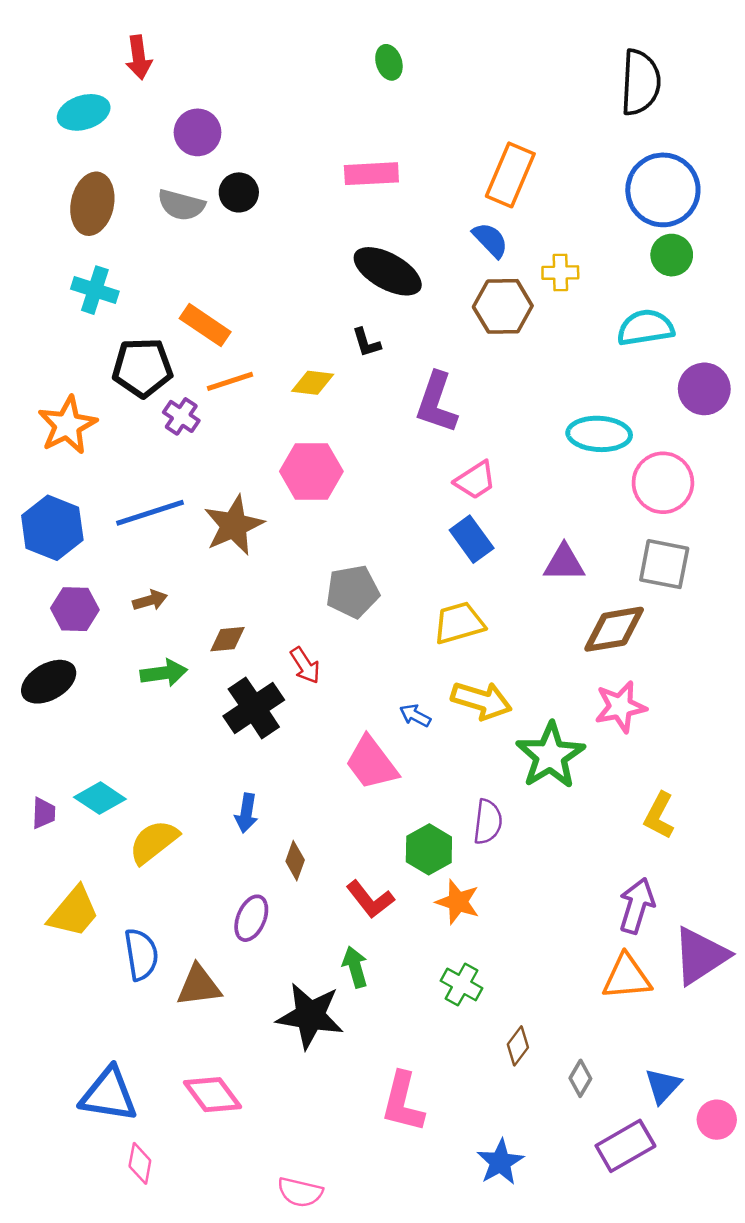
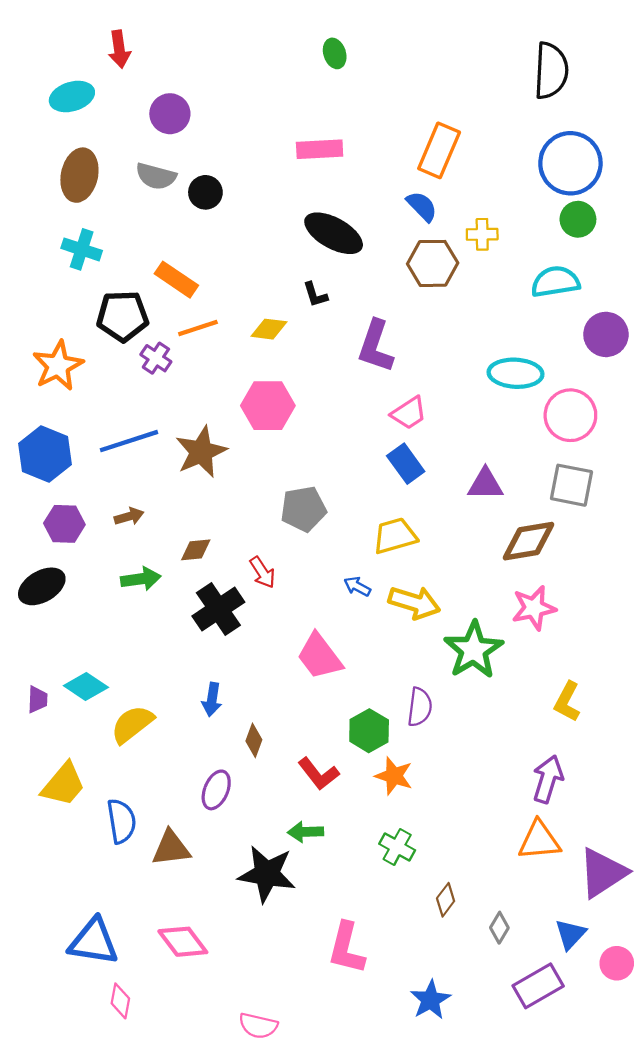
black circle: (239, 192) -> (205, 192), moved
blue arrow: (415, 715) -> (357, 586), moved
purple triangle: (700, 956) -> (603, 873), moved
green arrow: (355, 967) -> (306, 832), turned -76

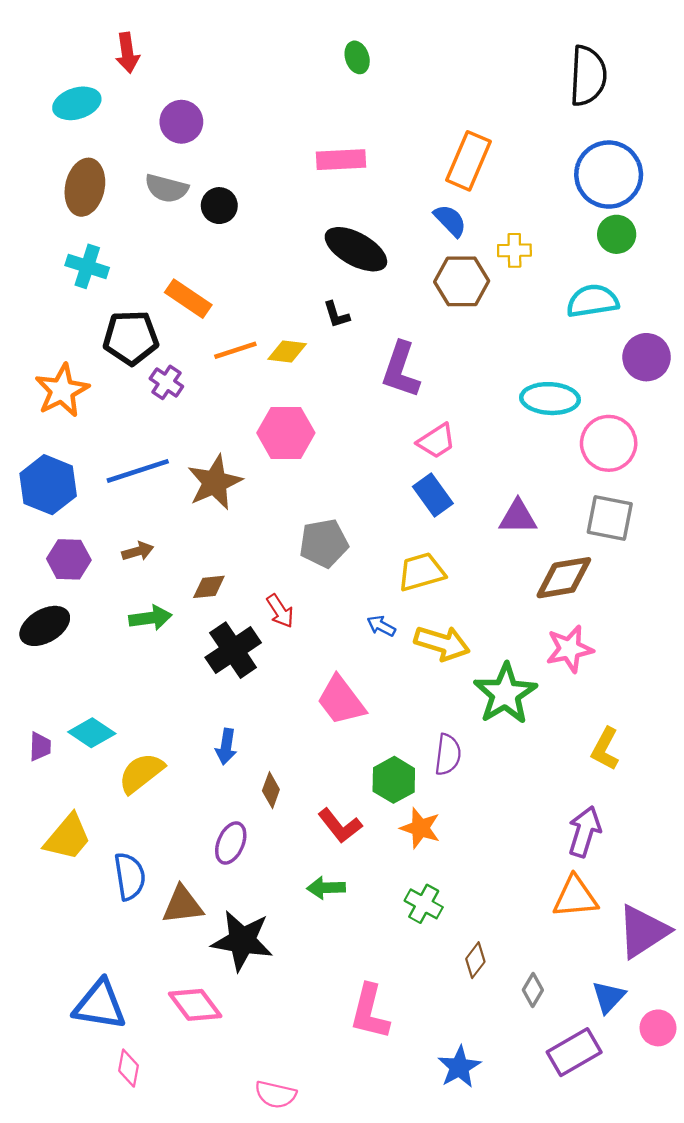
orange line: (198, 328) -> (235, 350), moved
black star: (267, 874) -> (242, 941), moved

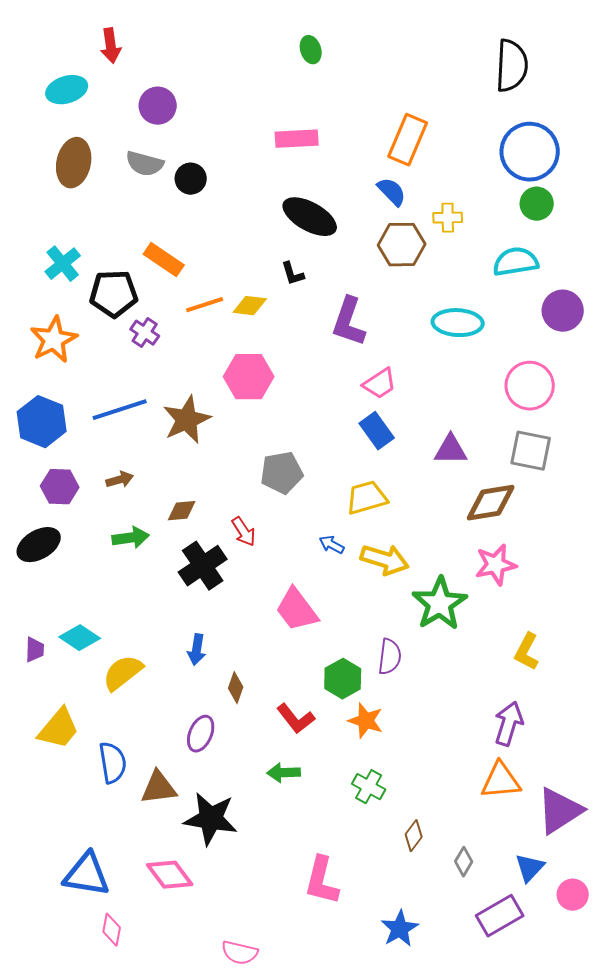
cyan cross: (87, 266) -> (63, 264), moved, turned 33
cyan ellipse: (550, 399) -> (458, 323), moved

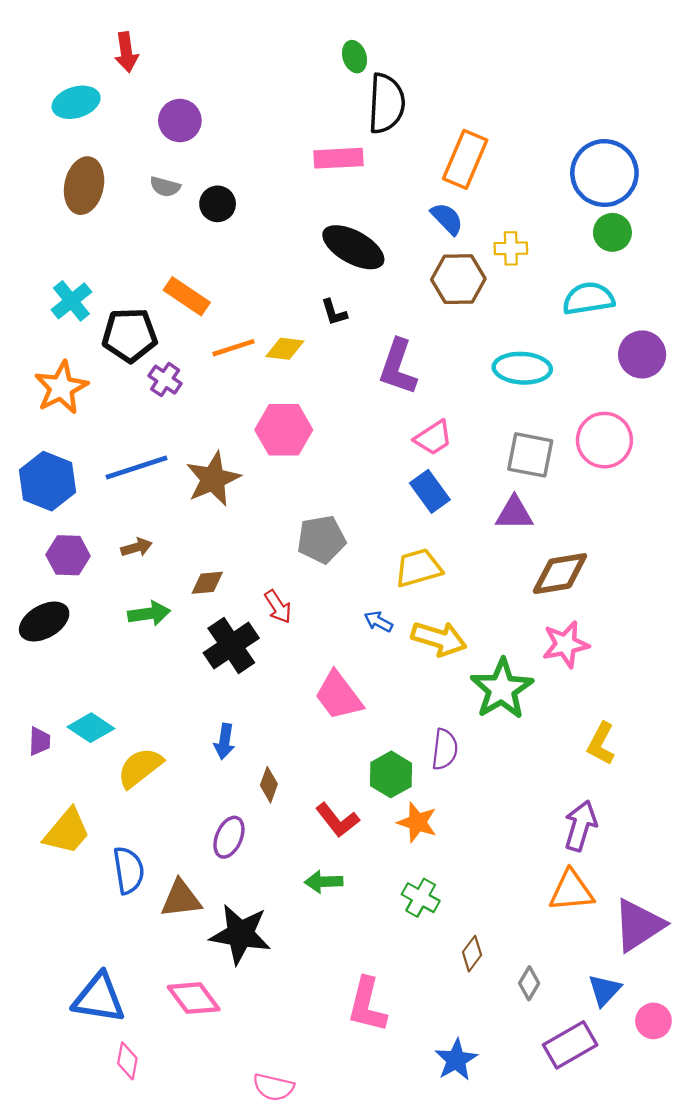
black semicircle: (512, 66) -> (386, 103), moved
gray semicircle: (145, 164) -> (165, 187), size x0.7
gray square: (531, 451) -> (530, 455), moved

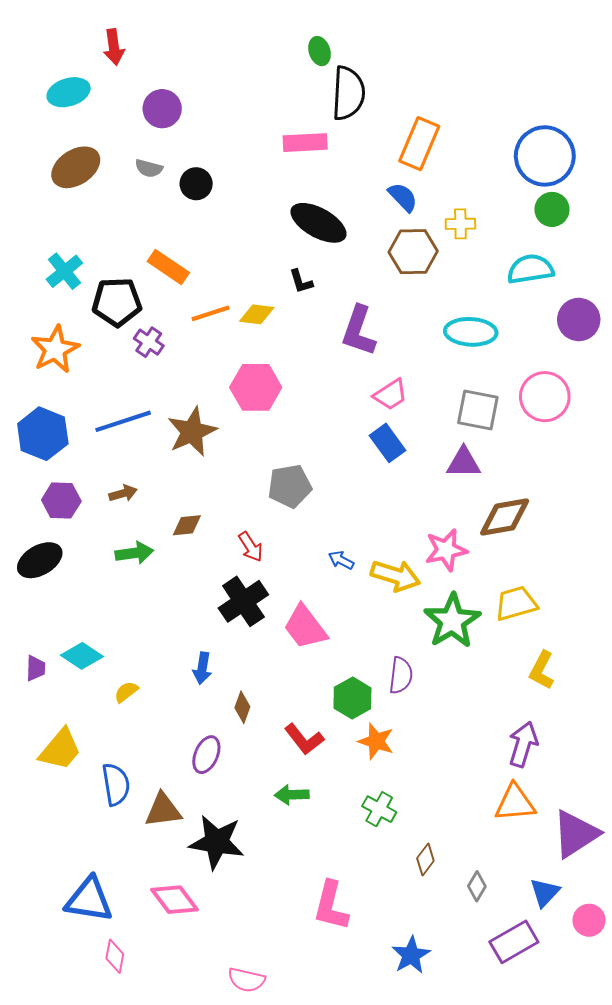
brown ellipse: (84, 186) -> (76, 167), turned 45
yellow trapezoid: (418, 568) -> (516, 603), moved
pink star: (566, 644) -> (446, 550), moved
black cross: (231, 645) -> (243, 601), moved
yellow semicircle: (140, 768) -> (126, 692), size x0.6

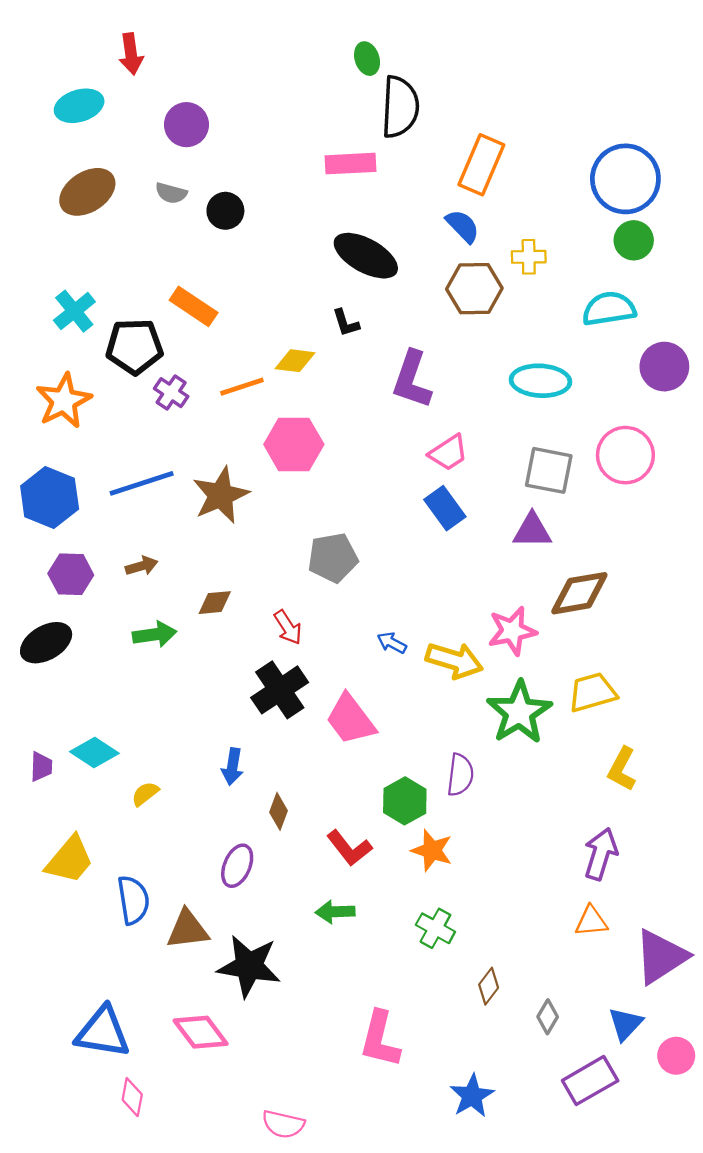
orange line: (210, 313) -> (242, 387), moved
orange triangle: (515, 803) -> (591, 921), size x0.7

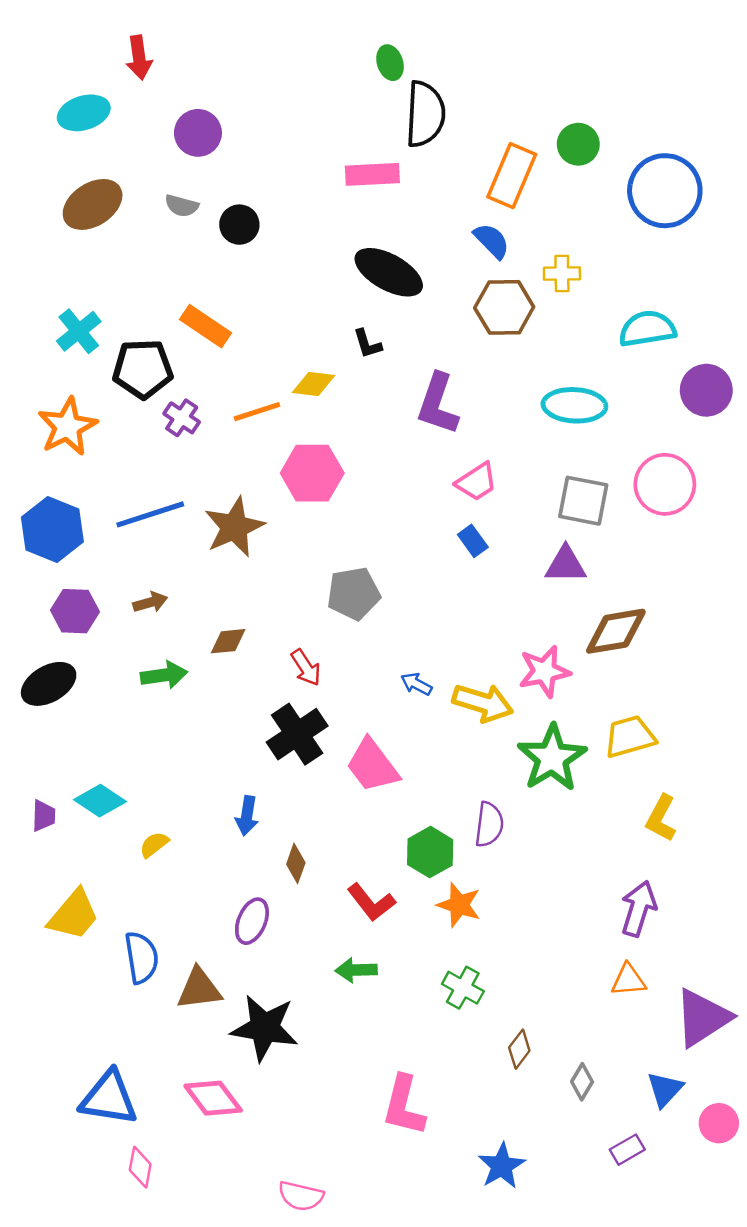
green circle: (634, 240) -> (578, 144), moved
blue rectangle: (445, 508) -> (473, 541), size x0.7
purple rectangle: (590, 1081) -> (627, 1150), size x0.6

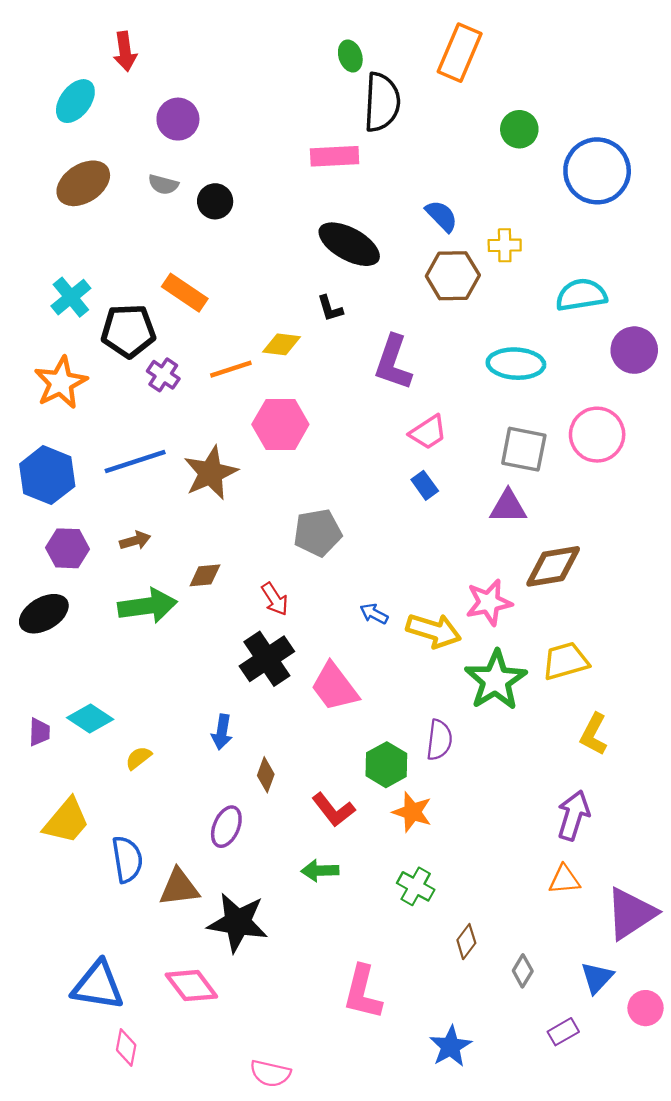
cyan ellipse: (84, 113) -> (75, 101), turned -36
orange rectangle: (512, 176) -> (460, 53), moved
green arrow: (164, 675) -> (147, 606), size x1.4

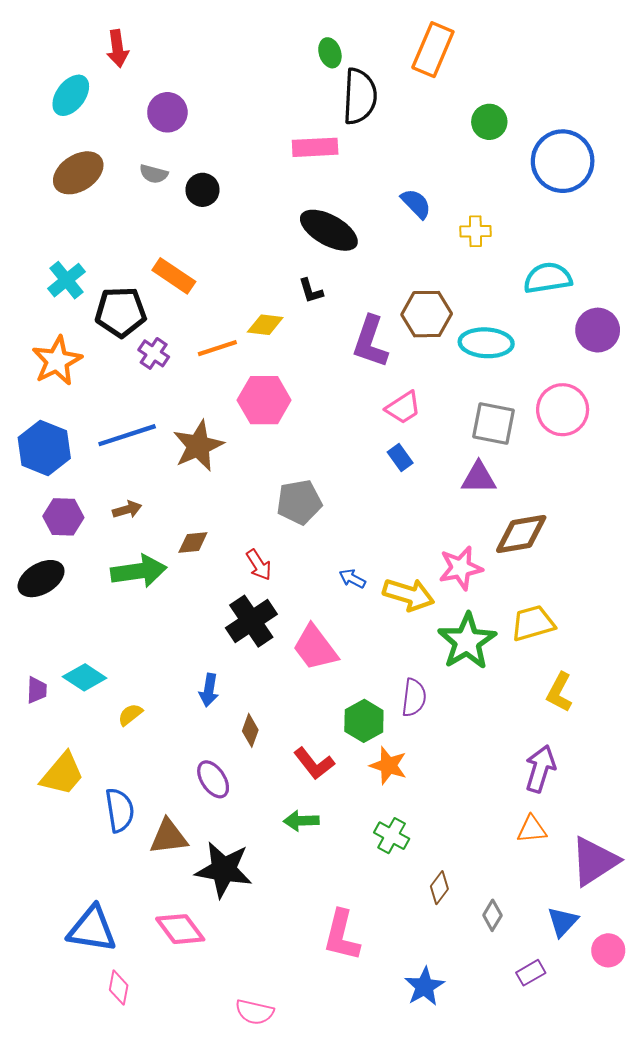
brown hexagon: (453, 276) -> (427, 314), moved
purple ellipse: (226, 827) -> (213, 779), turned -57

